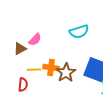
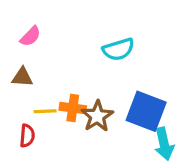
pink semicircle: (35, 40) -> (30, 36), moved
brown triangle: (20, 49) -> (22, 77), turned 32

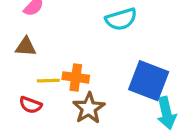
brown star: (97, 116) -> (89, 108), moved
red semicircle: (27, 136) -> (31, 105), turned 105

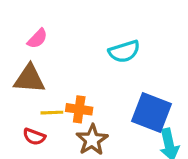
brown triangle: (26, 47) -> (29, 79), size x1.5

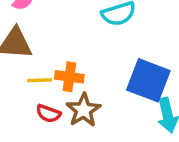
red semicircle: (34, 137) -> (48, 114), moved

